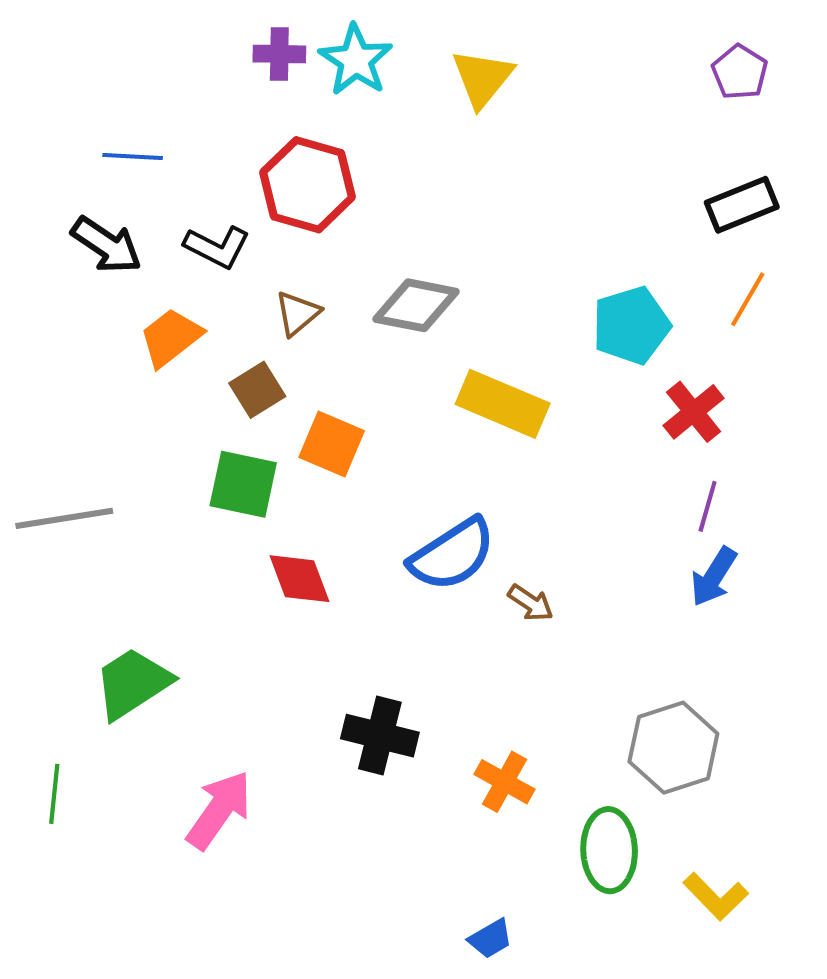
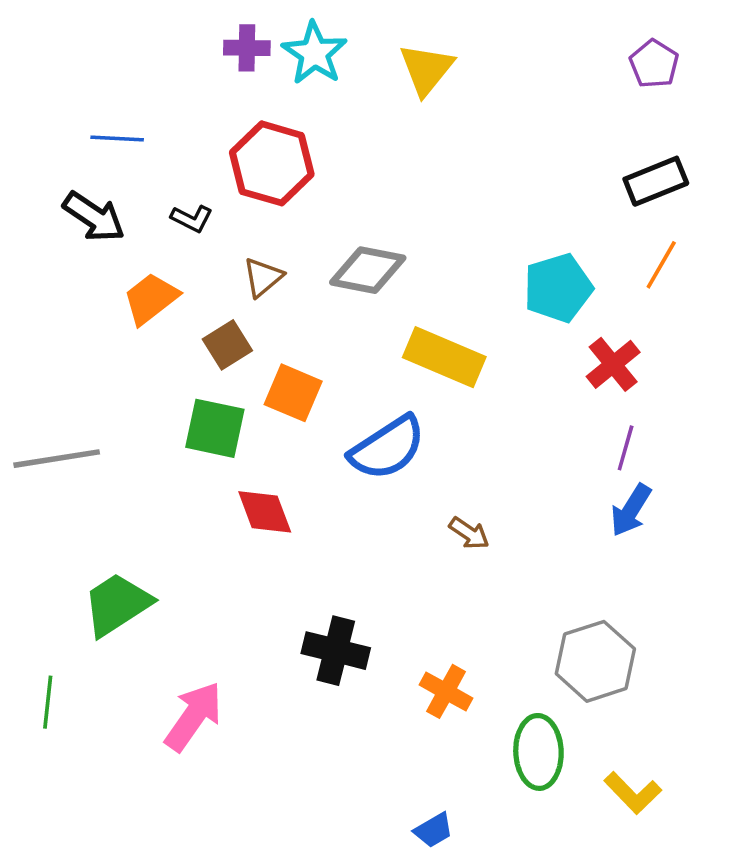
black L-shape: (217, 247) -> (192, 219), size x0.7
blue semicircle: (452, 555) -> (387, 448), moved

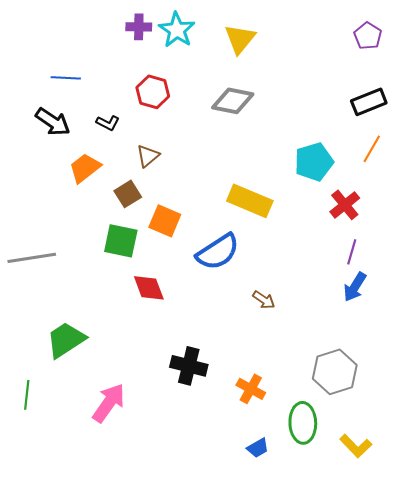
red hexagon: (272, 163) -> (153, 92), size x0.7
gray diamond: (368, 270) -> (233, 101), moved
blue trapezoid: (434, 830) -> (258, 448), moved

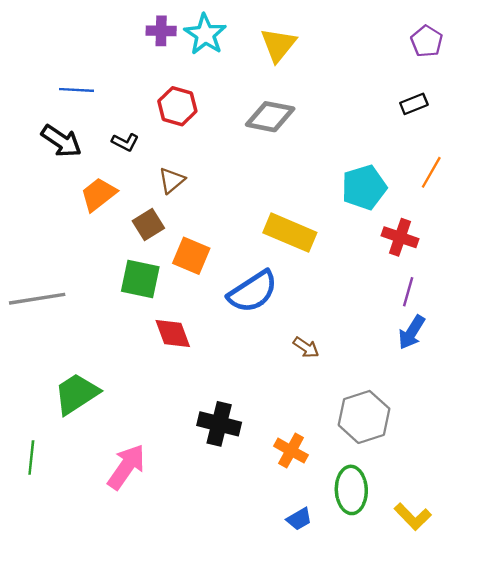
black rectangle: (369, 102) -> (414, 104), moved, size x0.7
red cross: (345, 205) -> (400, 237), turned -32
gray hexagon: (335, 372) -> (364, 417), moved

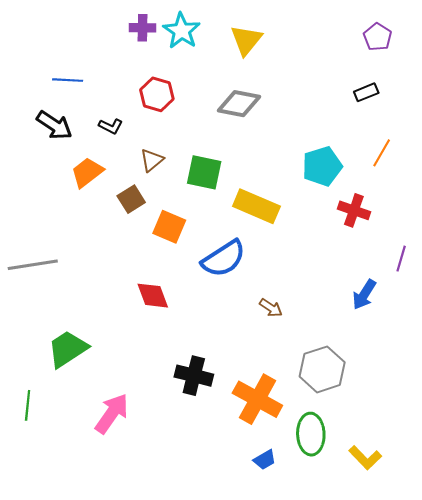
green square: (140, 279) -> (204, 172), moved
purple line: (408, 292) -> (401, 259), moved
orange cross: (291, 451) -> (257, 399), size x1.6

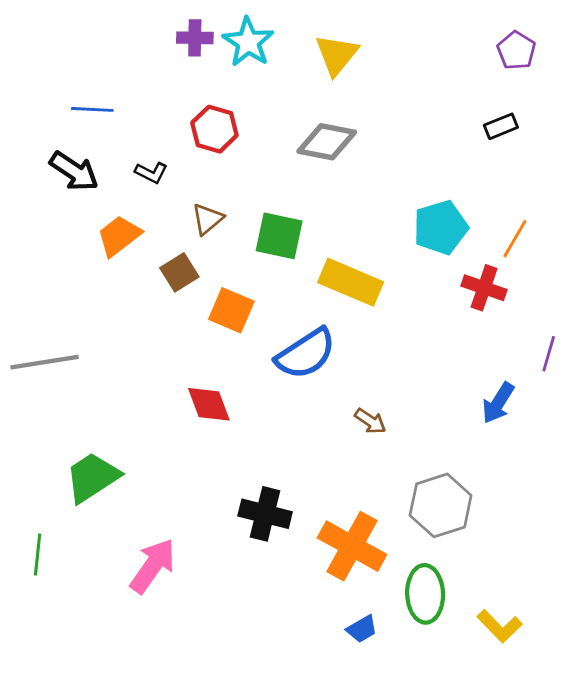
orange line: (382, 153) -> (515, 239), moved

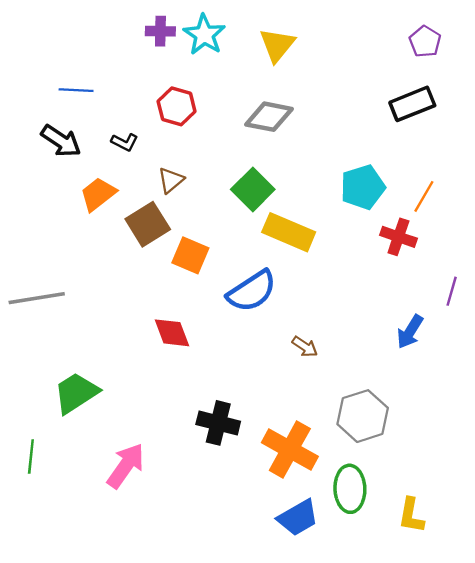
black rectangle: (501, 126) -> (412, 104), size x1.6
green square: (279, 236) -> (253, 189), moved, turned 33
brown square: (179, 272) -> (148, 224), size x1.4
yellow L-shape: (500, 626) -> (411, 515), turned 54
blue trapezoid: (362, 629) -> (298, 518), size x1.6

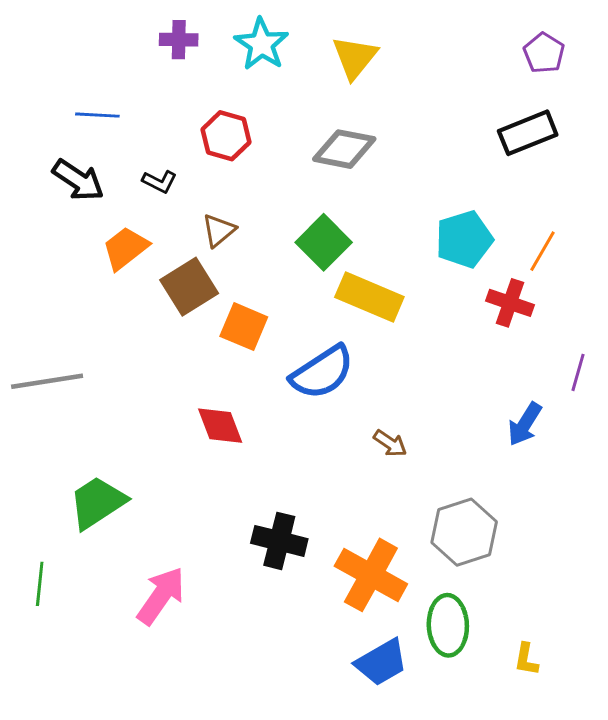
purple cross: (160, 31) -> (179, 40), moved
yellow L-shape: (411, 515) -> (526, 659), size x0.7

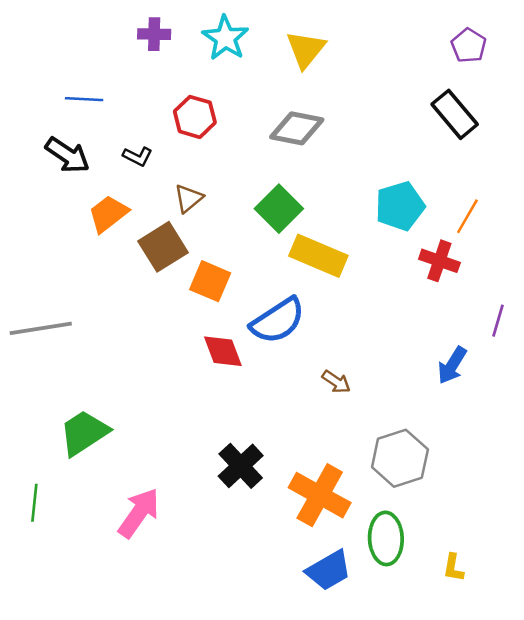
black rectangle: (528, 133) -> (455, 114), turned 72
red diamond: (220, 426) -> (223, 351), moved
black cross: (279, 541) -> (241, 466), turned 33

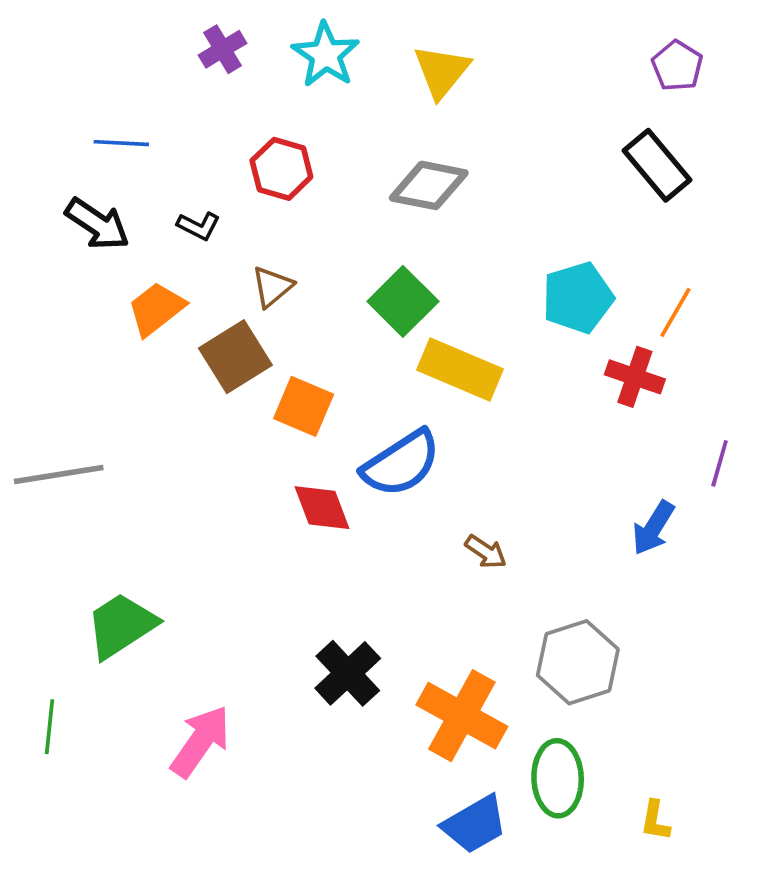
purple cross: (154, 34) -> (223, 49), turned -32

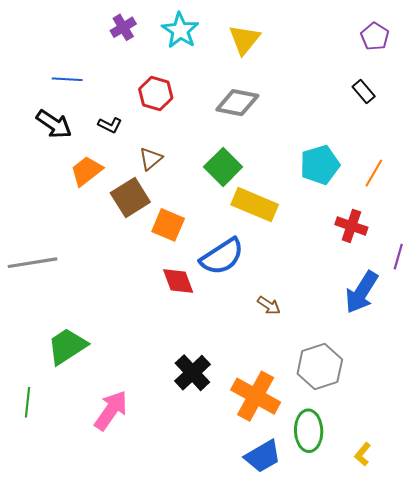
black rectangle: (657, 165) -> (364, 91), size x0.6
red cross: (635, 377) -> (351, 226), moved
blue arrow: (653, 528) -> (362, 292), size x1.4
yellow L-shape: (655, 821) -> (363, 454), turned 30

